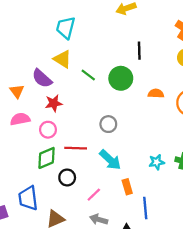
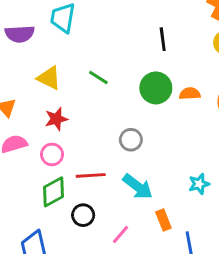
yellow triangle: (62, 59) -> (49, 78), moved
purple semicircle: (42, 78) -> (20, 34), moved, turned -40
green circle: (121, 78) -> (156, 88), moved

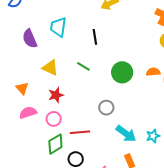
purple semicircle: (20, 34) -> (30, 39), turned 72
black line: (163, 39) -> (95, 37), moved
orange semicircle: (190, 94) -> (153, 72), moved
cyan arrow: (138, 187) -> (126, 134), moved

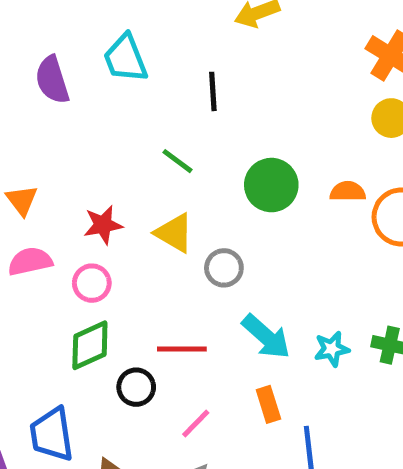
cyan trapezoid: (58, 27) -> (125, 58), turned -35
yellow triangle: (50, 68) -> (174, 233), moved
red line: (80, 132) -> (182, 349), moved

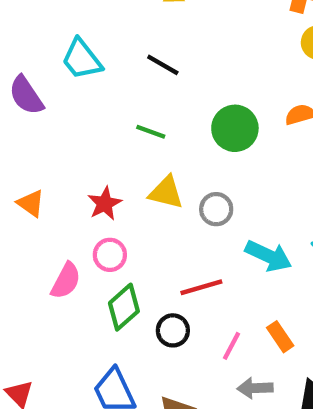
black line: (213, 91) -> (163, 65), turned -40
pink semicircle: (30, 261) -> (66, 281), moved, turned 147
orange rectangle: (268, 404) -> (280, 337), moved

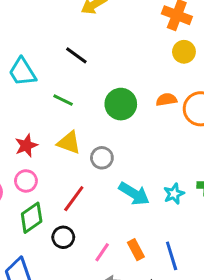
cyan trapezoid: (82, 59) -> (22, 72), moved
red line: (201, 287) -> (74, 199), moved, turned -44

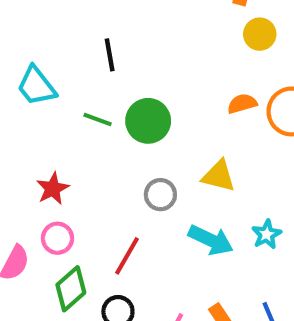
black line: (76, 55) -> (110, 55), turned 50
green circle: (121, 104) -> (148, 121), moved
yellow triangle: (69, 143) -> (219, 176), moved

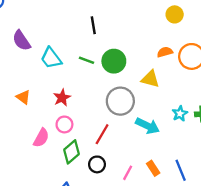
cyan trapezoid: (36, 86) -> (51, 58), moved
yellow triangle: (219, 176) -> (150, 79), moved
gray circle: (160, 195) -> (120, 101), size x1.6
cyan star: (267, 234) -> (180, 114), moved

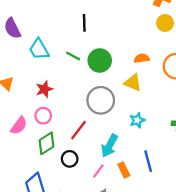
orange semicircle: (165, 52) -> (142, 58), moved
cyan star: (180, 114) -> (137, 120), moved
cyan arrow: (147, 126) -> (109, 146), moved, turned 85
blue line: (181, 170) -> (148, 161), moved

